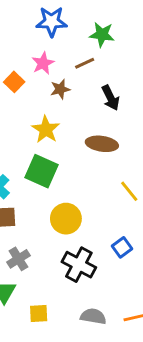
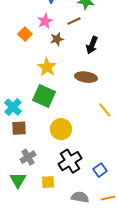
black arrow: (111, 98) -> (92, 45), turned 48
blue square: (122, 247) -> (100, 170), moved
black cross: (79, 265) -> (70, 161), turned 30
yellow square: (39, 314) -> (48, 182), moved

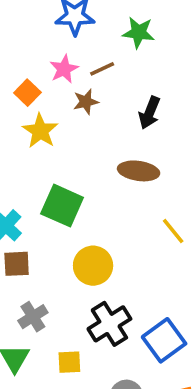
brown line: (74, 21) -> (102, 69), moved
yellow star: (47, 67) -> (40, 131), moved
blue square: (100, 170) -> (164, 340), size x1.6

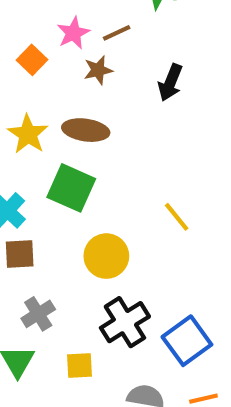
yellow star: (40, 131) -> (28, 134), moved
brown ellipse: (139, 171) -> (86, 130), moved
yellow line: (173, 231) -> (177, 217), moved

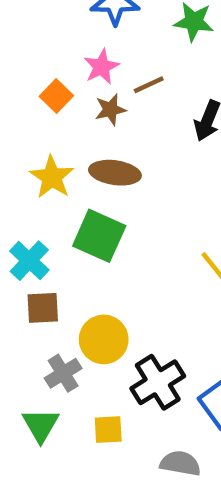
brown line: (117, 33) -> (149, 85), moved
brown star: (98, 70) -> (110, 110), moved
yellow circle: (106, 256) -> (104, 339), moved

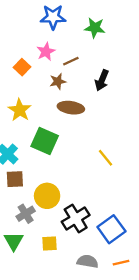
brown star: (110, 110) -> (58, 81), moved
brown ellipse: (115, 173) -> (71, 108), moved

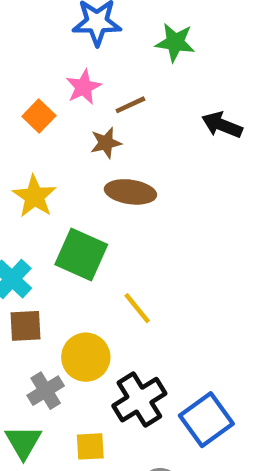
black arrow: (102, 80) -> (222, 125), moved, turned 90
yellow line: (105, 158) -> (137, 308), moved

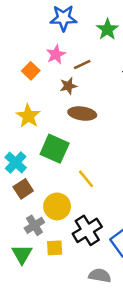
green star: (175, 42) -> (107, 29), turned 30
brown square: (26, 326) -> (23, 189), turned -30
yellow square: (90, 446) -> (55, 248), moved

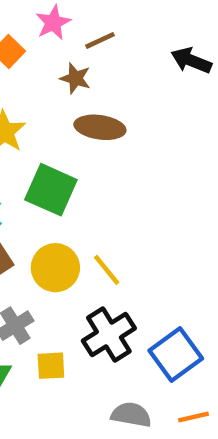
brown star: (68, 86) -> (75, 78), turned 30
yellow line: (86, 179) -> (107, 270), moved
yellow circle: (57, 206) -> (55, 268), moved

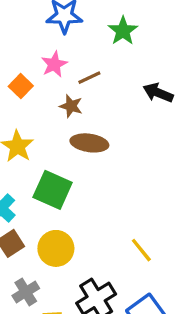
yellow line: (107, 270) -> (141, 250), moved

